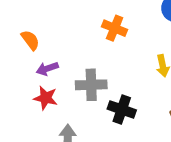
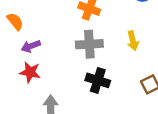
gray cross: (91, 85) -> (89, 44), moved

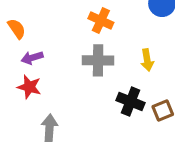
black cross: (98, 80) -> (131, 102), moved

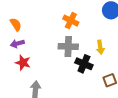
purple arrow: (32, 58) -> (17, 44), moved
black cross: (131, 102) -> (84, 64), moved

